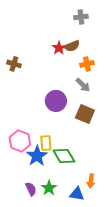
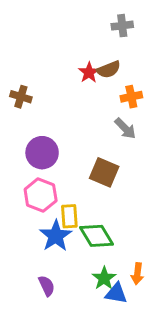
purple circle: (56, 101) -> (42, 153), moved
brown square: (85, 114) -> (104, 172), moved
pink hexagon: (20, 141) -> (41, 195), moved
green star: (49, 188) -> (104, 278), moved

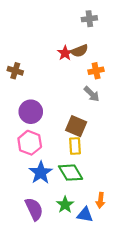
yellow rectangle: (69, 216) -> (75, 146), moved
green star: (104, 278) -> (65, 205), moved
purple semicircle: (47, 286) -> (34, 209), size x1.5

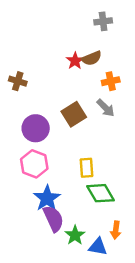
brown square: (76, 126) -> (74, 114), moved, turned 35
green diamond: (71, 173) -> (100, 193), moved
purple semicircle: (34, 209) -> (53, 219), moved

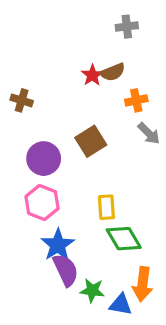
gray arrow: (106, 108) -> (149, 133), moved
orange arrow: (116, 230) -> (143, 284), size x1.5
green star: (75, 235) -> (92, 290), turned -30

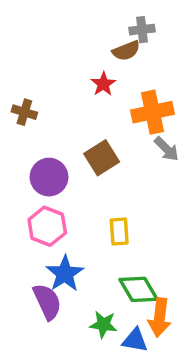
brown semicircle: (113, 72) -> (126, 51), moved
orange cross: (136, 100) -> (153, 112), size x1.6
green diamond: (124, 239) -> (138, 289), moved
purple semicircle: (66, 270) -> (47, 302), moved

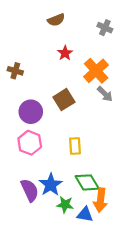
gray cross: (142, 30) -> (105, 28), moved, turned 32
brown semicircle: (126, 51) -> (56, 20), moved
orange cross: (153, 112) -> (96, 71), turned -30
blue star: (65, 274) -> (51, 185), moved

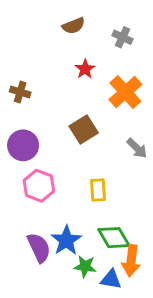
gray cross: (105, 28) -> (123, 37), moved
gray arrow: (105, 94) -> (137, 148), moved
purple circle: (31, 112) -> (23, 145), moved

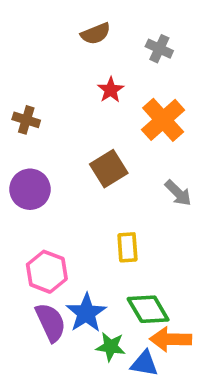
pink hexagon: (39, 186) -> (47, 272), moved
orange arrow: (131, 261) -> (171, 339), turned 84

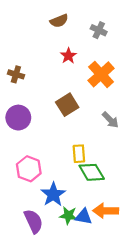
green diamond: (148, 309) -> (92, 172), moved
purple semicircle: (51, 322) -> (33, 221), moved
blue triangle: (144, 364) -> (84, 217), moved

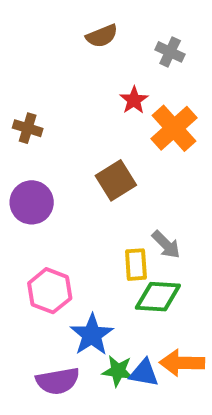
red star: (68, 56) -> (134, 100), moved
gray arrow: (110, 120) -> (166, 245), moved
green diamond: (92, 172) -> (158, 297), turned -56
purple semicircle: (33, 221) -> (58, 381), turned 105

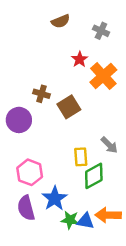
brown cross: (28, 128) -> (41, 94), moved
gray arrow: (166, 245) -> (109, 145), moved
green diamond: (158, 297) -> (94, 176), turned -32
purple semicircle: (58, 381) -> (26, 208), moved, turned 85

